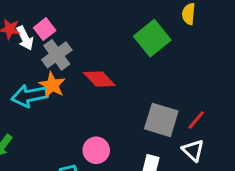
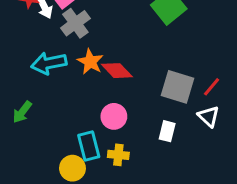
red diamond: (99, 79) -> (117, 71), moved
orange star: (52, 85) -> (90, 62), moved

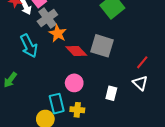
orange star: (90, 62) -> (58, 33), moved
cyan arrow: (49, 63) -> (29, 46), turned -105
gray square: (178, 87) -> (102, 46), moved

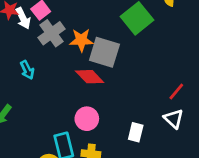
orange star: (58, 33) -> (81, 40), moved, turned -30
cyan arrow: (29, 46) -> (27, 70), size x0.6
gray square: (102, 46) -> (104, 52), moved

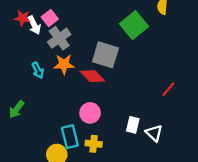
orange star: (81, 40) -> (64, 64), moved
white triangle: (174, 119) -> (154, 133), moved

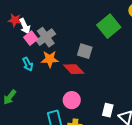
pink square: (50, 18) -> (31, 38), moved
gray square: (105, 55) -> (85, 51), size x0.7

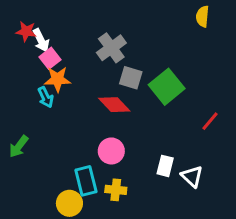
green square: (109, 26) -> (167, 87), moved
gray cross: (46, 37) -> (111, 48), moved
orange star: (50, 59) -> (57, 79), moved

